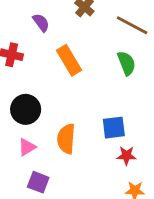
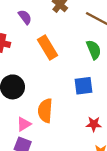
blue square: (114, 128) -> (84, 86), moved
pink triangle: (27, 147) -> (24, 124), moved

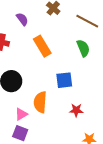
blue square: (84, 86) -> (64, 80), moved
red star: (94, 124) -> (76, 110), moved

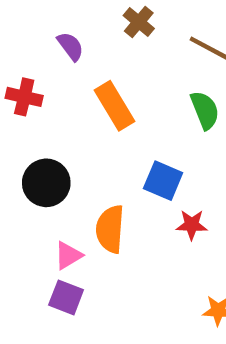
blue square: (64, 80) -> (163, 181), turned 30
red star: (76, 110) -> (192, 225), moved

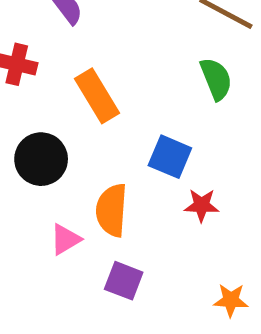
orange rectangle: (115, 106) -> (97, 96), moved
purple square: (66, 297) -> (124, 281), moved

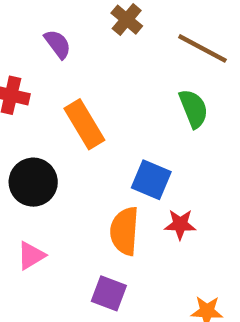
orange semicircle: (112, 210) -> (124, 231), moved
pink triangle: (65, 239) -> (31, 256), moved

